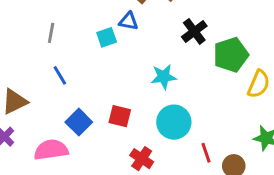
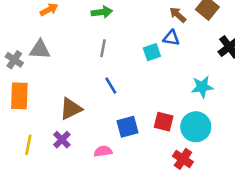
blue square: (79, 122) -> (128, 127), turned 30
cyan circle: (174, 122) -> (196, 127), moved
pink semicircle: (51, 150) -> (103, 151), size x0.6

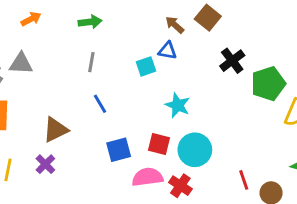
cyan star: (202, 87) -> (178, 105), moved, turned 30
pink semicircle: (103, 151) -> (147, 177), moved, size x1.5

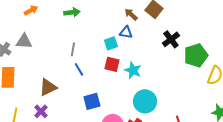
gray line: (91, 62) -> (73, 49), moved
red square: (159, 144) -> (112, 64), moved

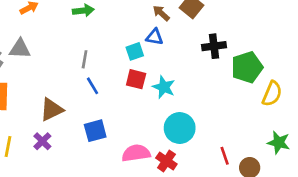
black cross: (171, 39) -> (214, 46), turned 30
blue square: (92, 101) -> (95, 131), moved

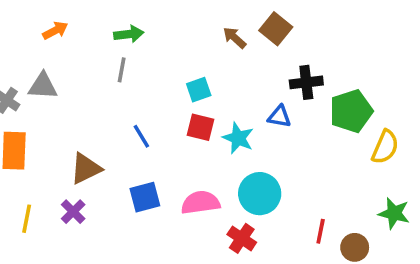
blue triangle: (155, 37) -> (279, 117), moved
gray line: (85, 59) -> (122, 70), moved
pink semicircle: (136, 153) -> (200, 203), moved
red line: (225, 156) -> (321, 231), turned 30

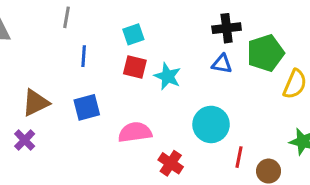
blue triangle: (279, 117) -> (222, 64), moved
blue line: (141, 136) -> (84, 56), moved, turned 35
cyan circle: (260, 194) -> (211, 124), moved
blue square: (145, 197) -> (87, 107), moved

